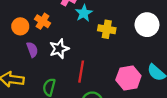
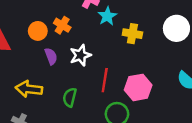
pink hexagon: (128, 78) -> (138, 87), moved

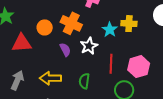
cyan star: (107, 16) -> (110, 30), moved
orange cross: (62, 25) -> (71, 23), size x1.5
orange circle: (38, 31) -> (45, 27), moved

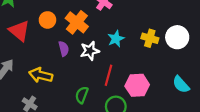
yellow cross: (129, 24) -> (150, 38), moved
red triangle: (22, 43) -> (19, 31), turned 30
green semicircle: (84, 81) -> (82, 95), moved

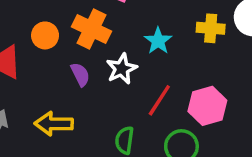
red line: (109, 75) -> (159, 100), turned 30

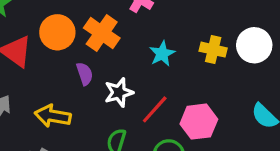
orange circle: (45, 35) -> (57, 32), size x1.4
white star: (122, 69) -> (119, 92), moved

